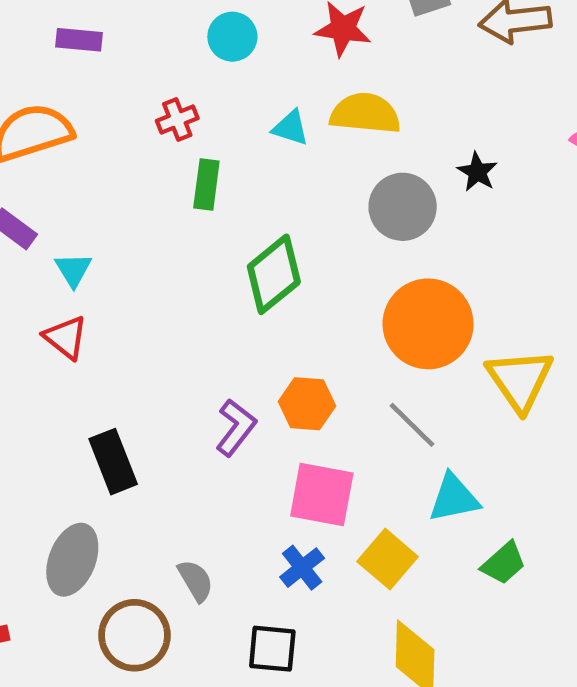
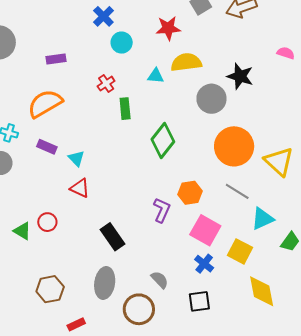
black star: (477, 172) -> (240, 76), size x1.5
pink square: (322, 494) -> (205, 230), turned 32

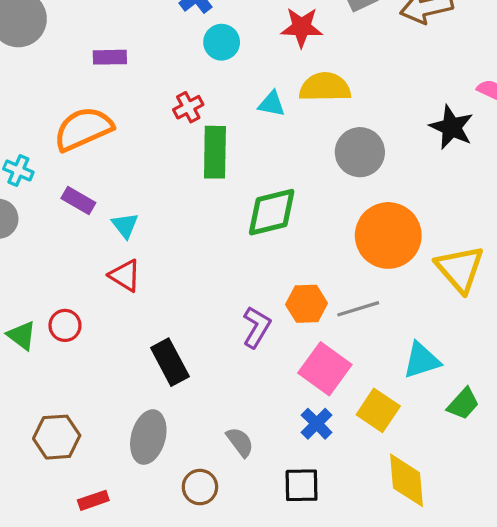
black star: (240, 76) -> (452, 127), moved
green rectangle: (125, 109) -> (215, 152), size x1.4
green diamond: (163, 140) -> (272, 212), turned 32
gray line: (237, 191) -> (358, 309), moved, turned -55
brown circle: (139, 309) -> (200, 487), size x0.7

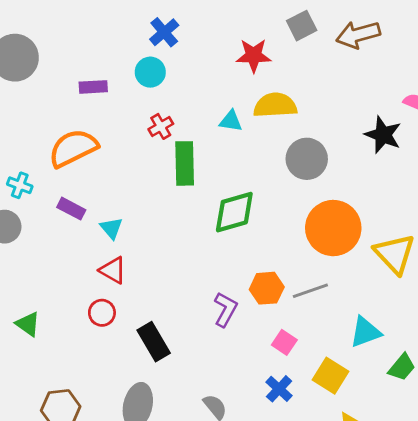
cyan circle: (222, 42) -> (150, 72), moved
red circle: (65, 325) -> (102, 313), moved
pink square: (325, 369) -> (284, 342), size x0.6

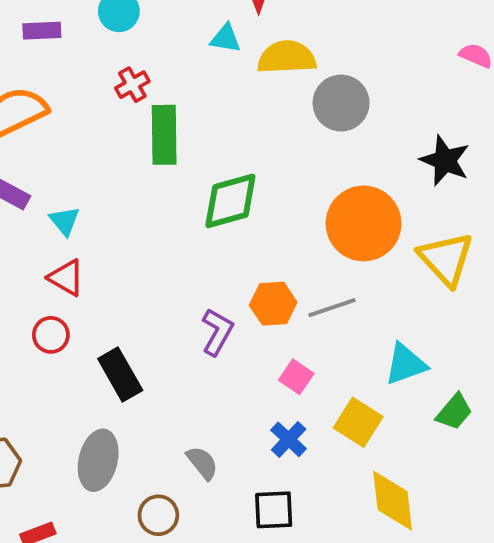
cyan triangle: (231, 121) -> (226, 38), moved
black star: (383, 135) -> (445, 160), moved
gray circle: (307, 159) -> (341, 103), moved

